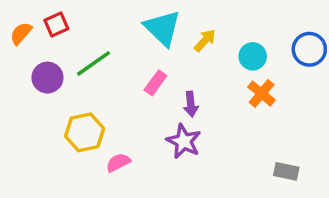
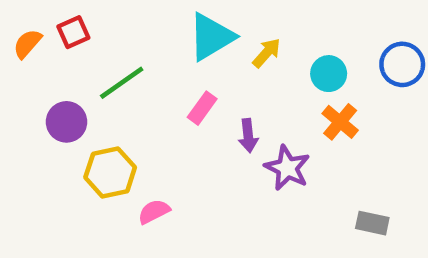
cyan triangle: (162, 28) -> (211, 37), turned 45
purple circle: (47, 78) -> (66, 122), moved
purple star: (184, 141) -> (287, 168), moved

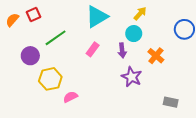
yellow arrow: (267, 53) -> (140, 13), moved
cyan circle: (329, 74) -> (134, 34), moved
purple arrow: (248, 136) -> (122, 50), moved

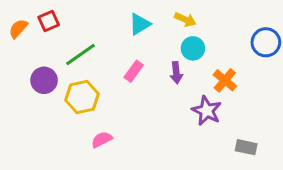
yellow arrow: (140, 13) -> (185, 20), moved, turned 72
cyan triangle: (97, 17) -> (140, 24), size x0.7
purple star: (132, 77) -> (207, 111), moved
yellow hexagon: (50, 79) -> (82, 97), moved

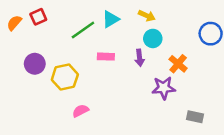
green line: (80, 54) -> (83, 30), moved
pink rectangle: (134, 71) -> (106, 57), turned 56
purple star: (207, 111) -> (164, 88), turned -30

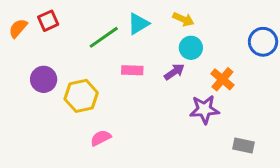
purple arrow: (140, 58) -> (174, 72), turned -119

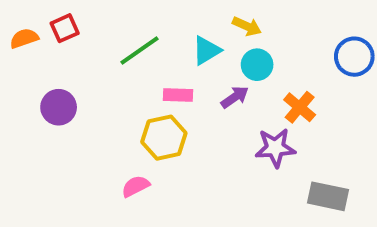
cyan triangle: (138, 24) -> (206, 51), moved
orange semicircle: (18, 28) -> (24, 38), turned 30
yellow hexagon: (81, 96) -> (164, 138), moved
gray rectangle: (243, 145) -> (328, 196), size x1.4

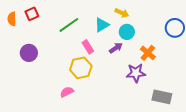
orange semicircle: (24, 38) -> (12, 19), turned -72
pink rectangle: (178, 95) -> (88, 47), turned 56

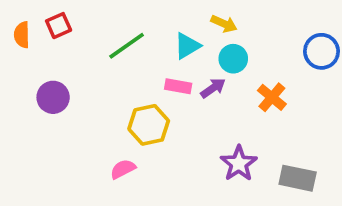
pink rectangle: (88, 47) -> (178, 86), moved, turned -48
purple star: (136, 73) -> (239, 163), moved, turned -30

